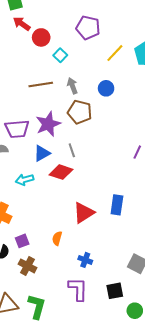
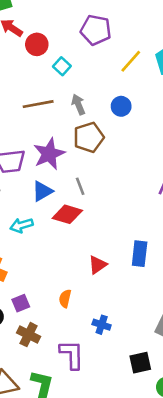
brown pentagon: (80, 112) -> (89, 137), turned -30
red triangle: (84, 213) -> (98, 265), size x0.7
purple L-shape: (78, 289) -> (72, 355), moved

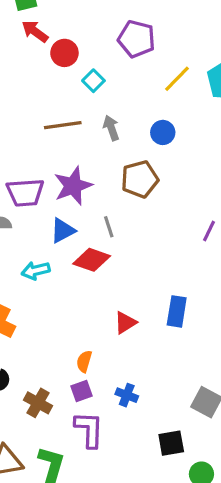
brown pentagon: (89, 137) -> (140, 179), moved
purple square: (21, 303) -> (81, 391), moved

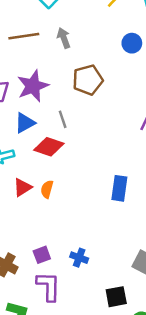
blue circle: (163, 132) -> (132, 43), moved
red triangle: (125, 323) -> (22, 187), moved
orange semicircle: (84, 361) -> (47, 189), moved

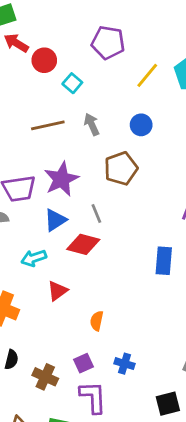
blue circle: (132, 43) -> (141, 125), moved
blue rectangle: (119, 188) -> (164, 261), moved
orange semicircle: (47, 189) -> (97, 321), moved

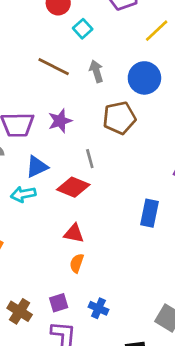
brown line: (48, 125) -> (54, 67), turned 32
blue circle: (141, 125) -> (144, 78), size x1.5
purple star: (61, 179) -> (60, 121), size x0.7
blue triangle: (55, 220) -> (37, 167), moved
red triangle: (57, 291) -> (74, 233), moved, turned 40

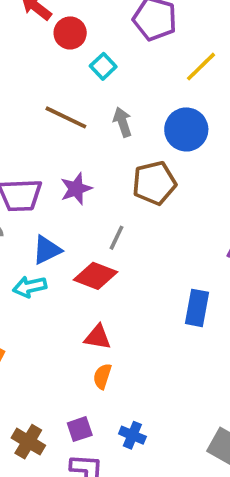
gray line: (90, 159) -> (117, 238), turned 42

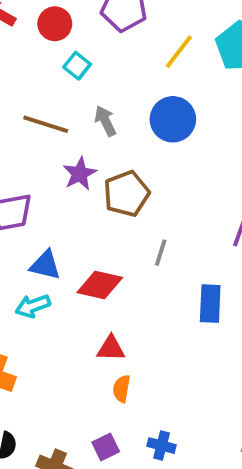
red circle: (70, 33) -> (55, 24), moved
brown pentagon: (154, 183) -> (126, 194), moved
purple star: (76, 189) -> (80, 174), moved
gray line: (117, 238) -> (161, 253), moved
blue triangle: (47, 250) -> (45, 265), turned 48

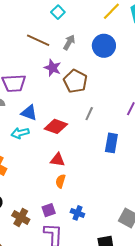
gray arrow: (105, 121) -> (69, 42), turned 49
purple star: (80, 174) -> (53, 68), turned -30
brown pentagon: (126, 194) -> (75, 81), turned -30

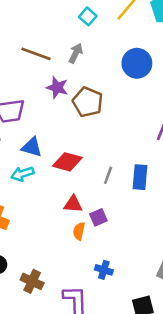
cyan square: (58, 12) -> (88, 16), moved
blue circle: (104, 46) -> (137, 63), moved
gray line: (89, 114) -> (108, 175), moved
purple square: (49, 210) -> (98, 217), moved

